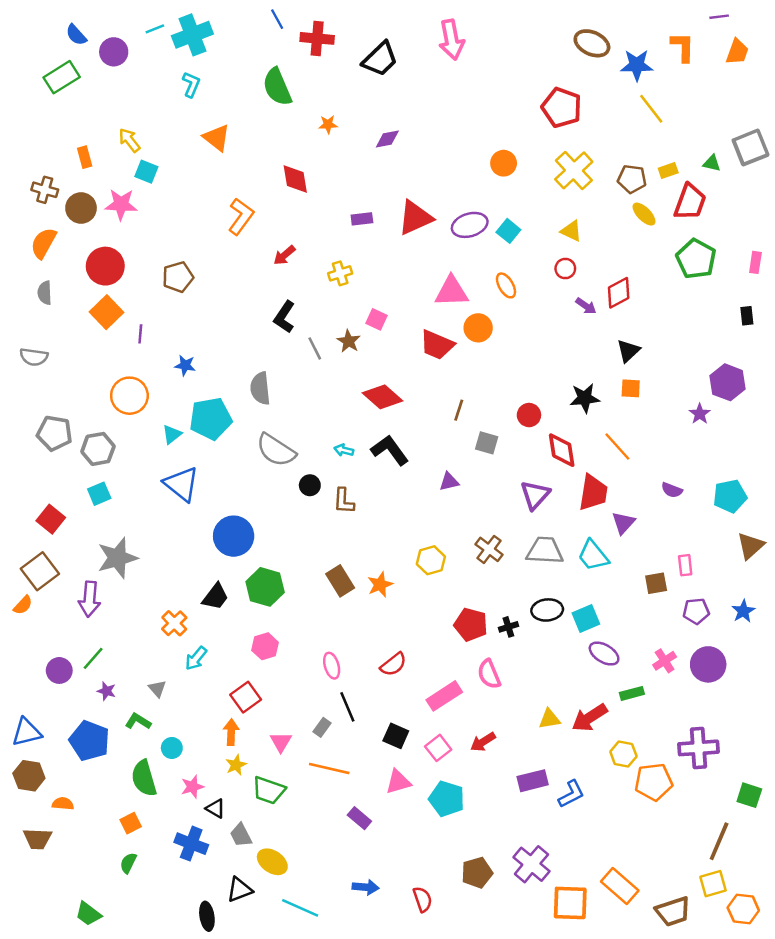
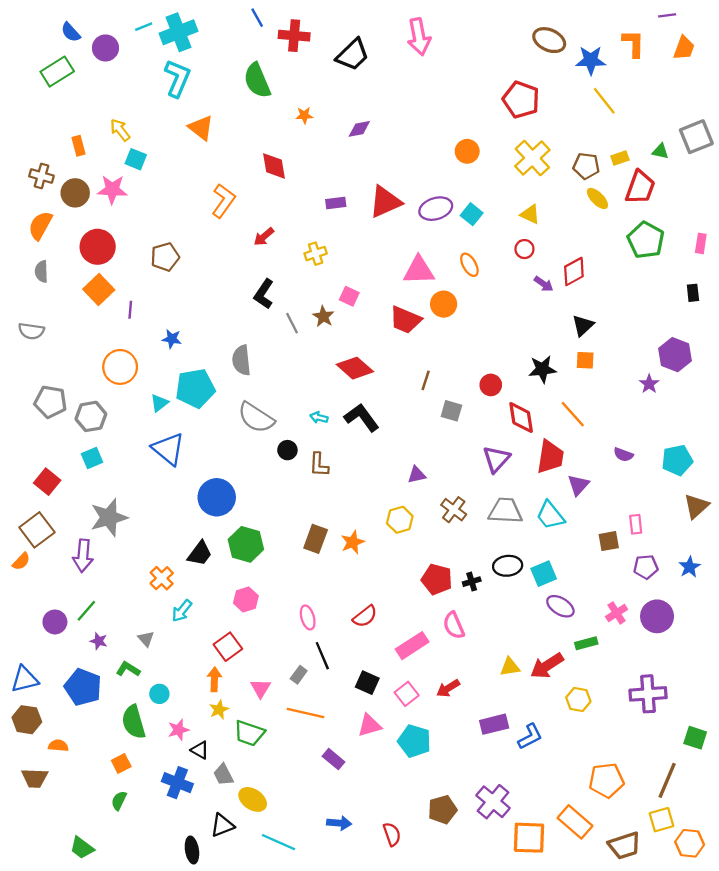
cyan L-shape: (191, 84) -> (177, 78), size x1.6
purple triangle: (449, 482) -> (417, 475), moved
brown rectangle: (340, 581) -> (316, 539), turned 52
orange pentagon: (654, 782) -> (606, 780), moved

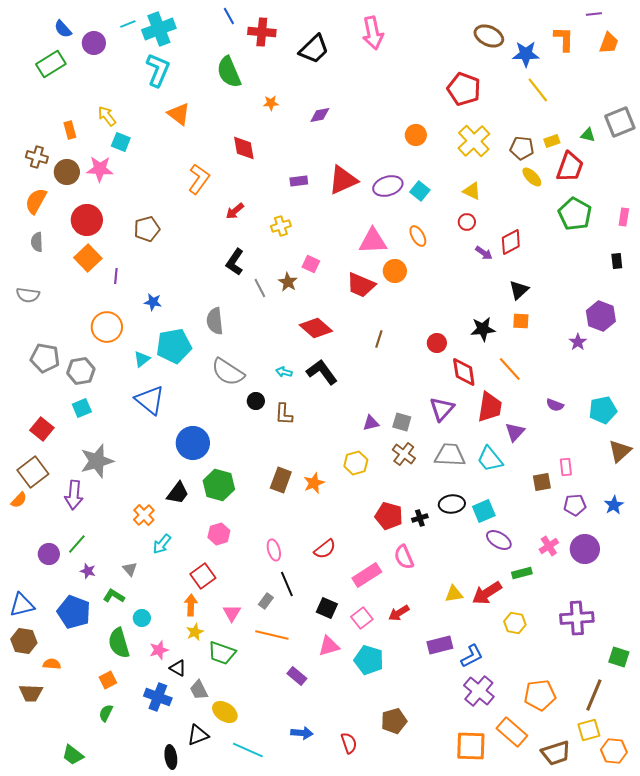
gray square: (451, 411) -> (402, 422), moved
purple cross: (493, 802) -> (479, 691), moved

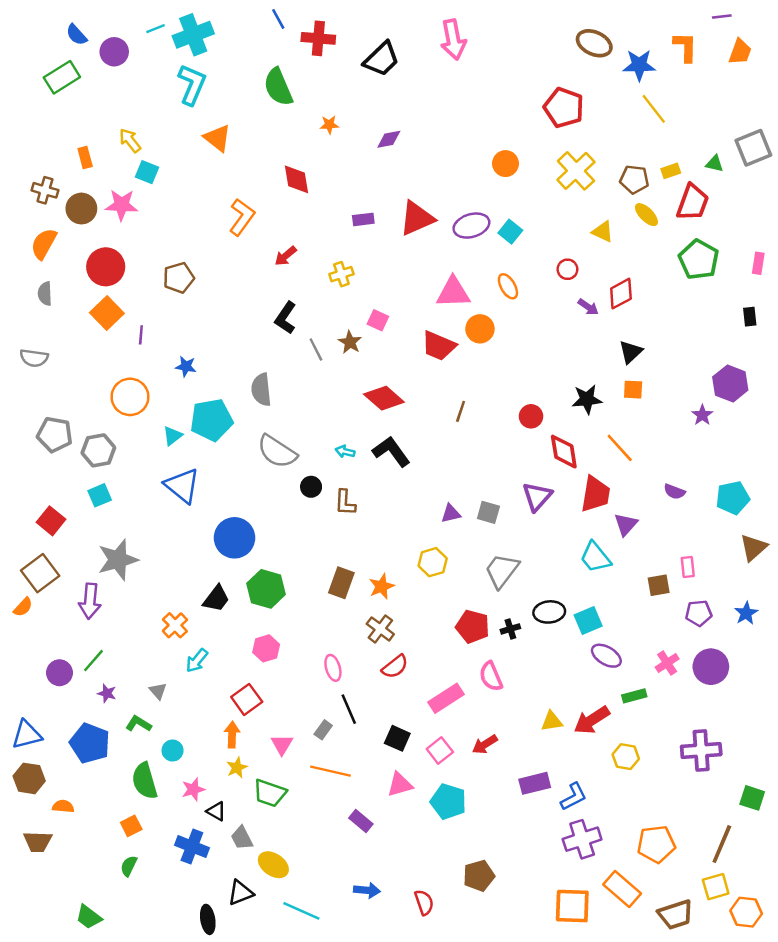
yellow triangle: (472, 191) -> (603, 232), moved
brown cross: (404, 454) -> (380, 629), moved
gray trapezoid: (450, 455) -> (502, 571), moved, turned -56
purple cross: (479, 691) -> (582, 839), turned 32

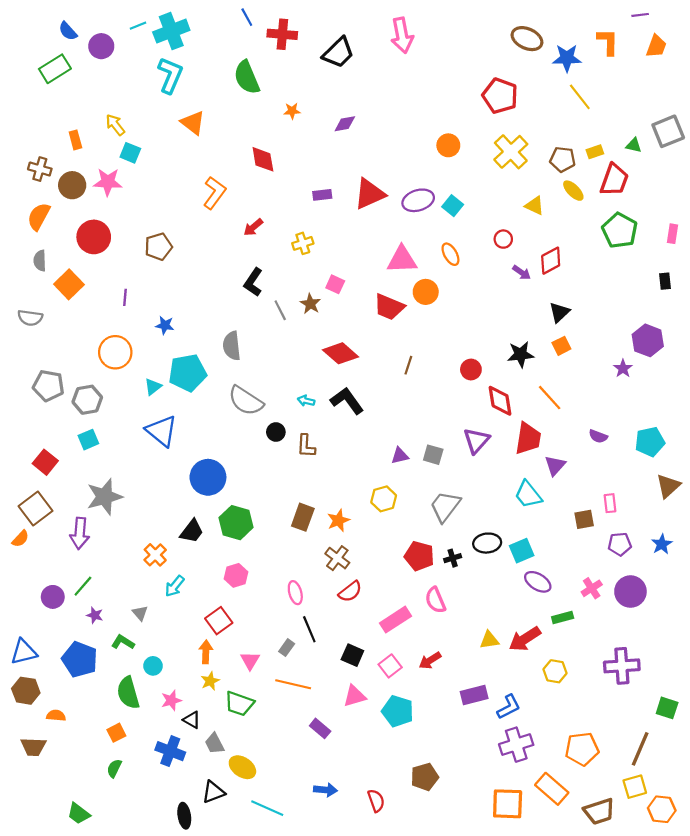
orange square: (107, 313) -> (69, 284), moved
orange square: (633, 390) -> (561, 346), turned -30

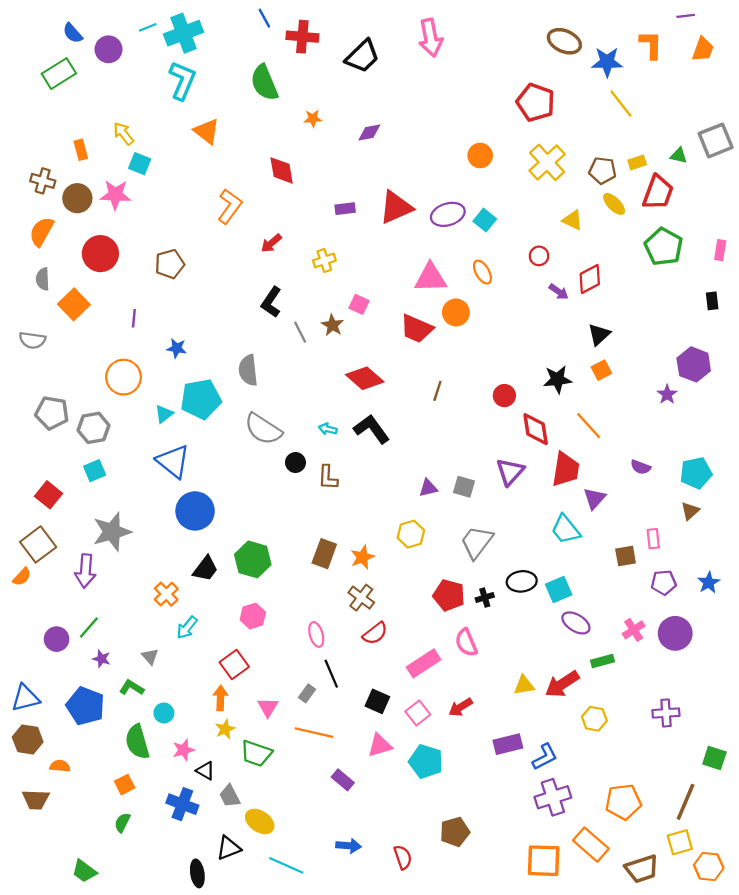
blue circle: (208, 477) -> (195, 511), moved
brown triangle: (668, 486) -> (690, 511), moved, size x0.7
purple cross: (622, 666) -> (666, 713), size x0.7

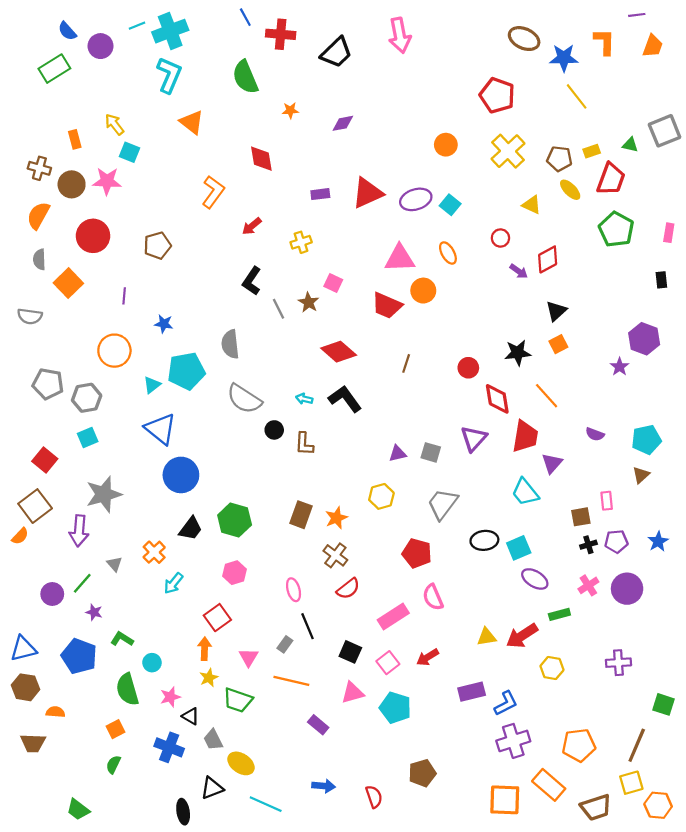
black cross: (485, 598) -> (588, 545), moved
gray triangle: (150, 656) -> (114, 564), moved

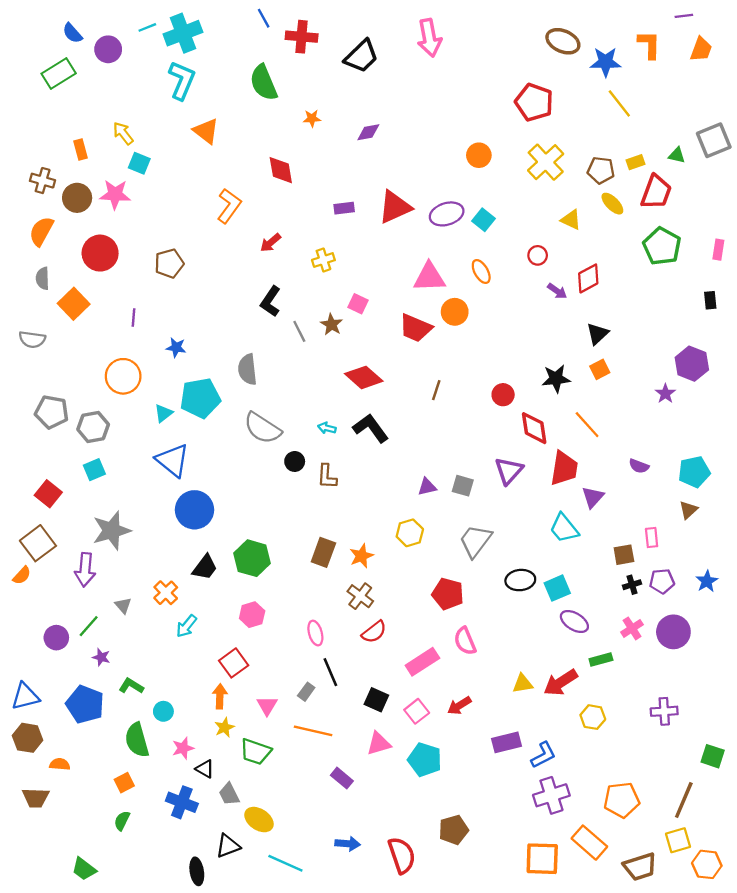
red semicircle: (374, 797) -> (402, 855), size x1.5

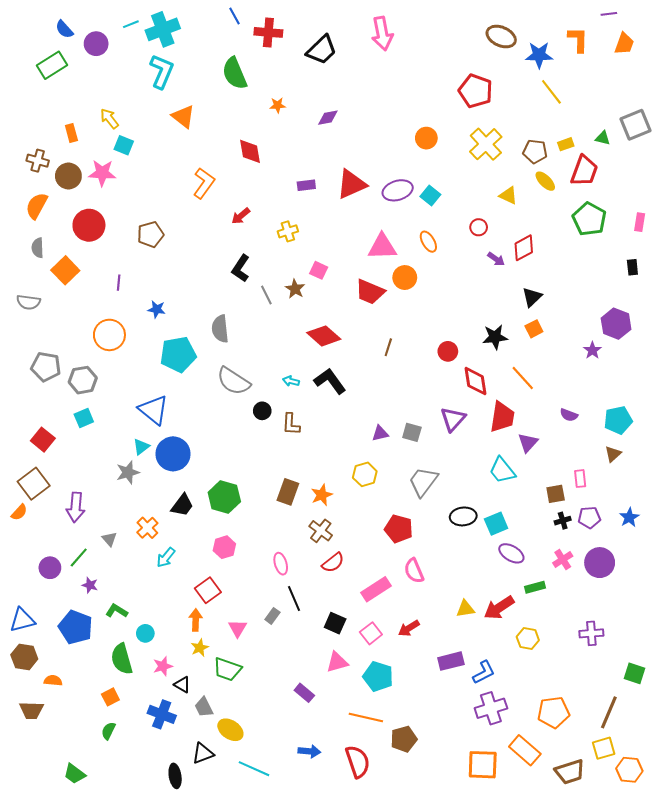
cyan triangle: (163, 413) -> (141, 447), moved
gray star: (112, 531) -> (128, 472), moved, size x0.7
orange line: (313, 731) -> (366, 717), moved

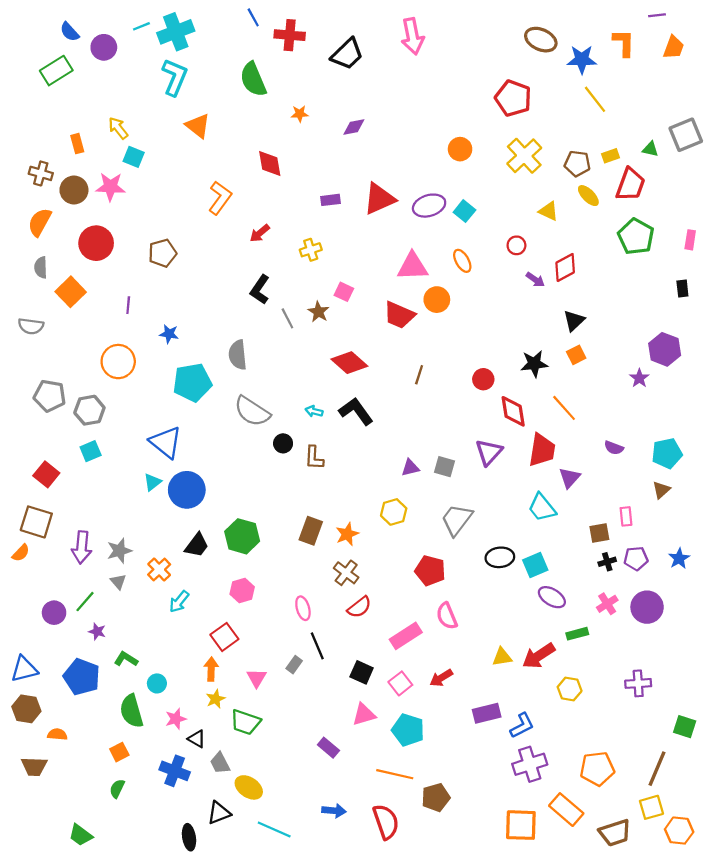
gray star: (128, 472) -> (119, 551), moved
brown square: (34, 484) -> (36, 522), turned -36

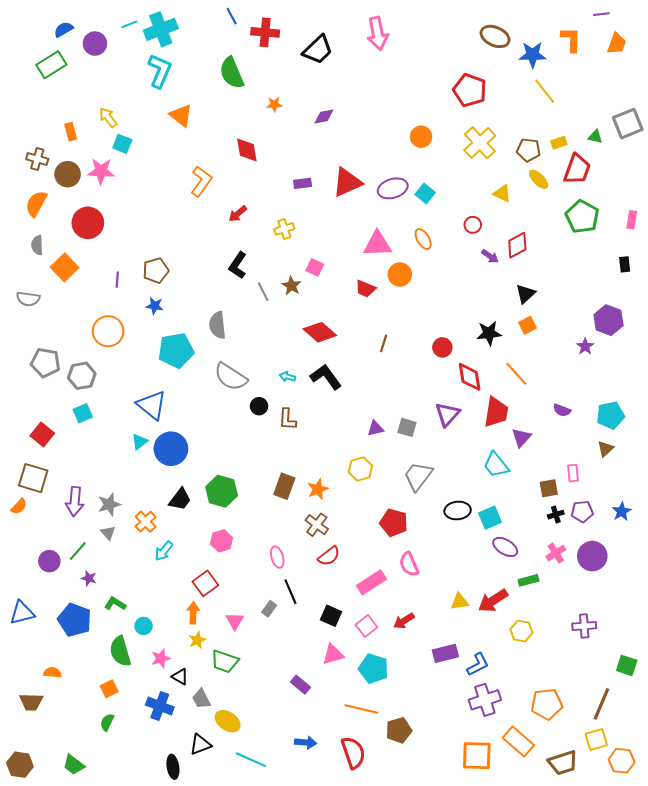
blue semicircle: (70, 32) -> (64, 29), turned 102
brown pentagon: (162, 253) -> (156, 270), moved
red trapezoid: (399, 315) -> (365, 289), size x0.7
brown hexagon: (26, 709) -> (20, 765), moved

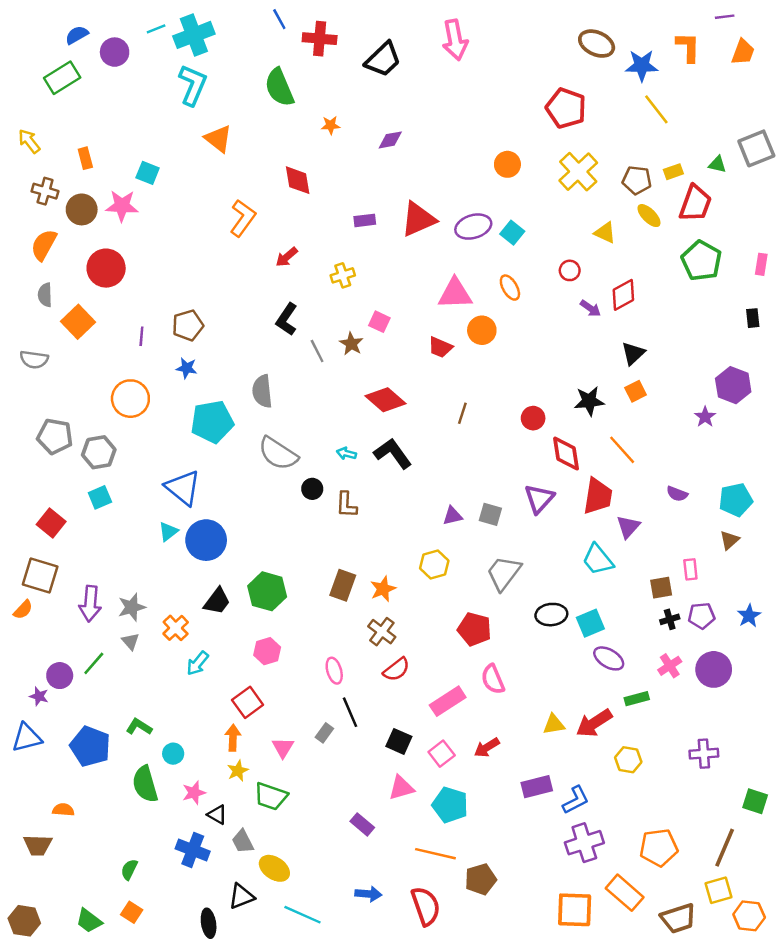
yellow arrow: (108, 117) -> (29, 141), moved
purple star: (89, 578) -> (39, 696), moved
orange square: (109, 689) -> (132, 912), moved, turned -30

